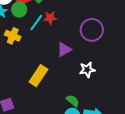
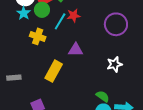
purple triangle: (64, 50) -> (76, 50), moved, turned 35
yellow rectangle: (38, 76) -> (54, 71), moved

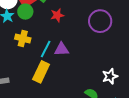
cyan line: (60, 21) -> (46, 49), moved
white star: (114, 64) -> (110, 76), moved

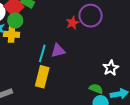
red star: (57, 15) -> (72, 23), moved
yellow cross: (23, 38) -> (12, 34), moved

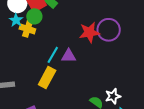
red star: (72, 23) -> (89, 32), size x1.5
white star: (111, 68) -> (113, 96), moved

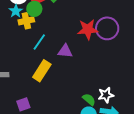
yellow cross: (27, 29) -> (26, 21), turned -35
cyan line: (53, 55) -> (39, 42), moved

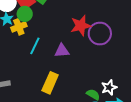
purple circle: (107, 28) -> (100, 34), moved
yellow rectangle: (42, 71) -> (50, 83), moved

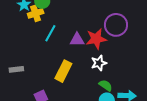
red star: (81, 26) -> (96, 39), moved
white star: (109, 87) -> (99, 63), moved

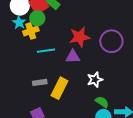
cyan line: (50, 33) -> (46, 51), turned 54
red star: (96, 39) -> (80, 37), moved
gray rectangle: (16, 69) -> (40, 82), moved

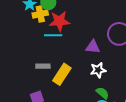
red star: (80, 37) -> (59, 21), moved
purple triangle: (73, 57) -> (93, 47), moved

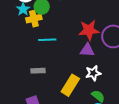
red star: (59, 21) -> (89, 30), moved
yellow rectangle: (62, 74) -> (70, 85), moved

